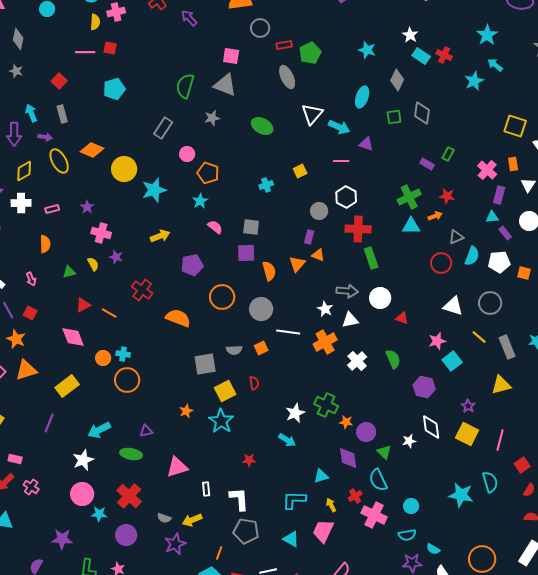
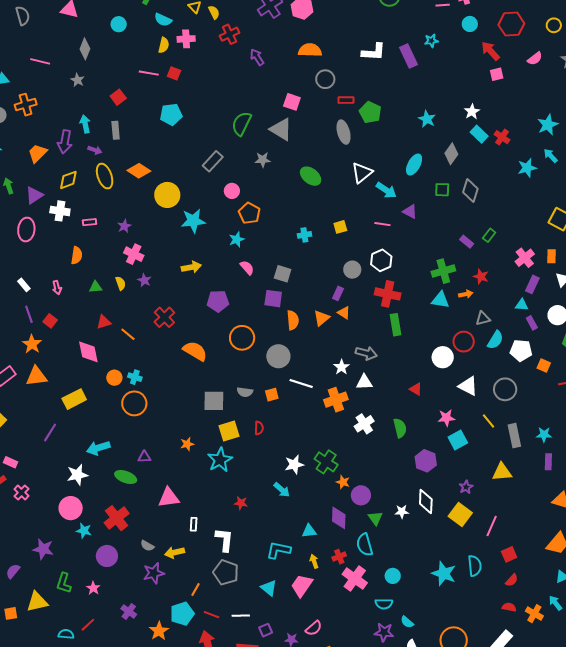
green pentagon: (310, 53) -> (370, 112), turned -30
white circle: (380, 298) -> (443, 357), moved

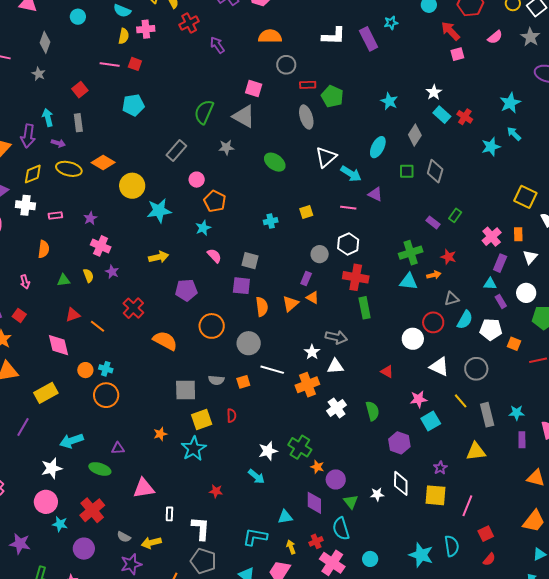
yellow ellipse: (105, 176) -> (69, 169), turned -55
yellow square: (460, 514) -> (435, 495), turned -30

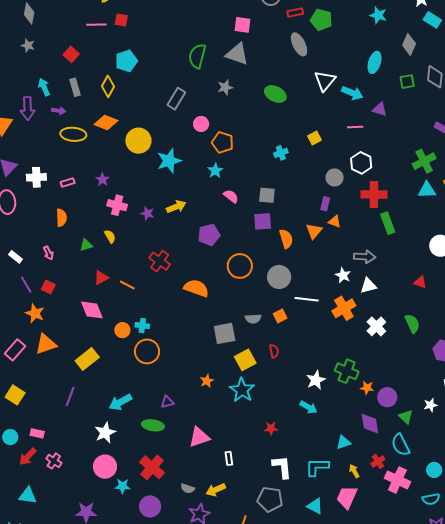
yellow diamond: (33, 174) -> (108, 86), moved, turned -30
purple star: (112, 272) -> (147, 213), moved
white L-shape: (201, 528) -> (282, 467), moved

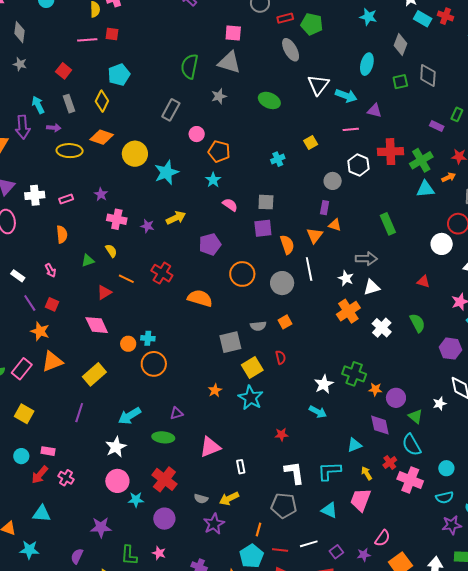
red cross: (374, 194) -> (391, 152), moved
orange line: (127, 285) -> (126, 279), moved
white line: (307, 299) -> (309, 269), moved, turned 75

